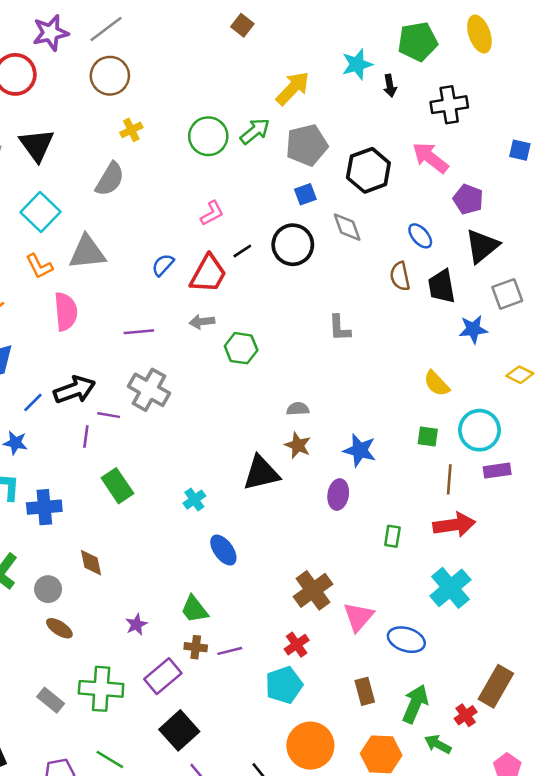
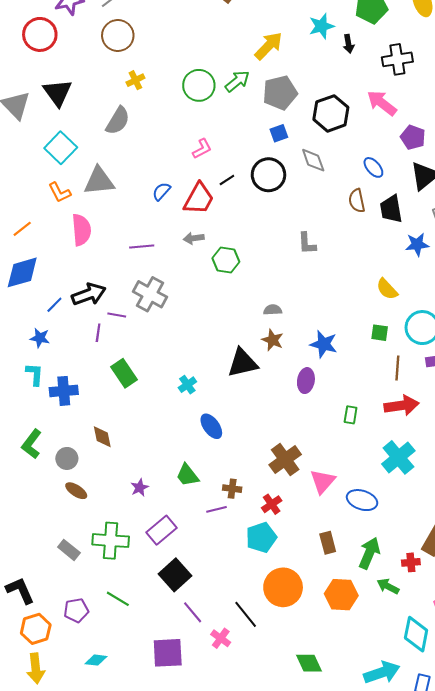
brown cross: (196, 647) -> (232, 489), moved
red cross: (466, 715) -> (411, 562), turned 30

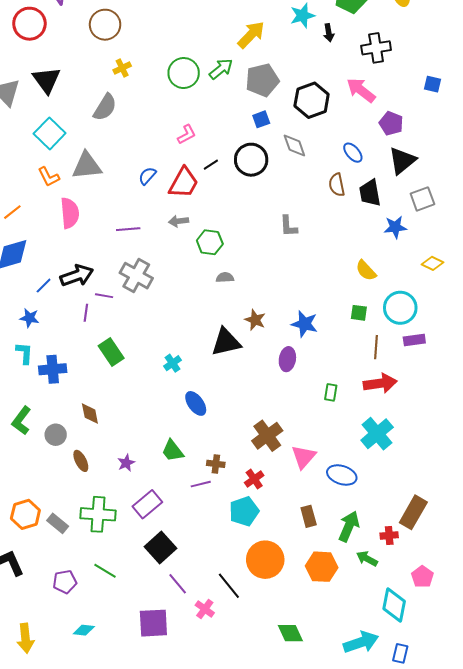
gray semicircle: (273, 310) -> (225, 278), moved
brown ellipse: (76, 491) -> (81, 461), moved, turned 30
orange hexagon: (36, 629) -> (25, 514), moved

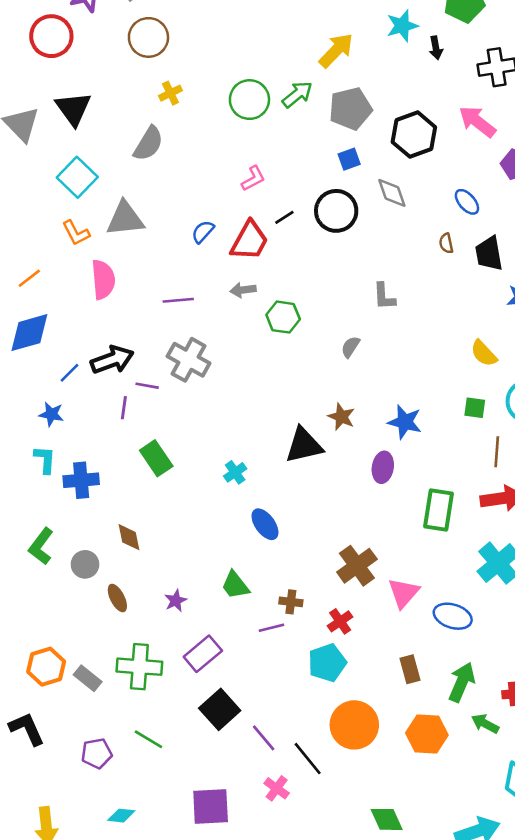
brown semicircle: (337, 185) -> (446, 243), size x0.7
gray semicircle: (225, 278) -> (350, 347), moved, turned -54
green rectangle: (331, 392) -> (438, 510), size x1.8
purple line: (178, 584) -> (264, 738), moved

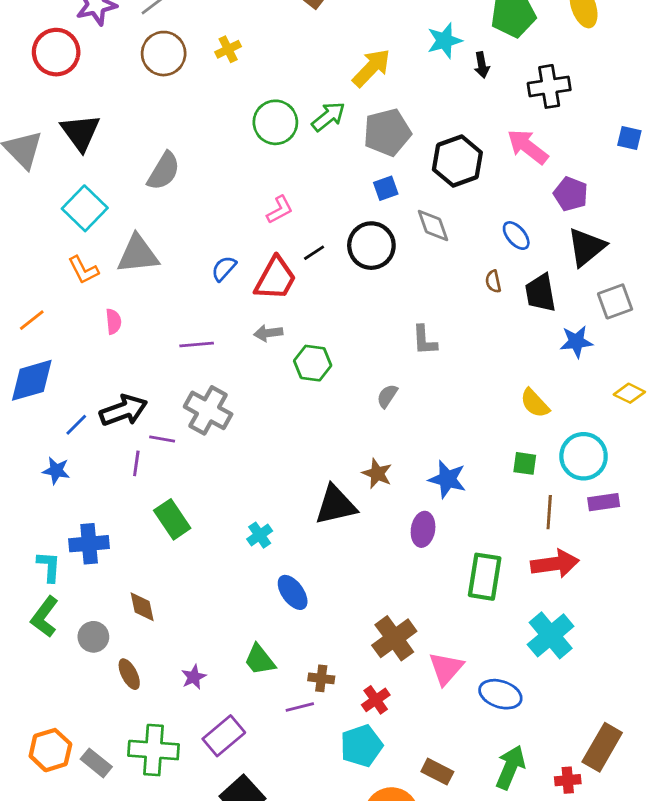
yellow cross: (170, 93) -> (228, 49), moved
pink semicircle: (103, 280) -> (113, 322), size x0.6
cyan L-shape: (45, 460) -> (49, 567), moved
brown rectangle: (410, 669) -> (437, 772), moved, turned -48

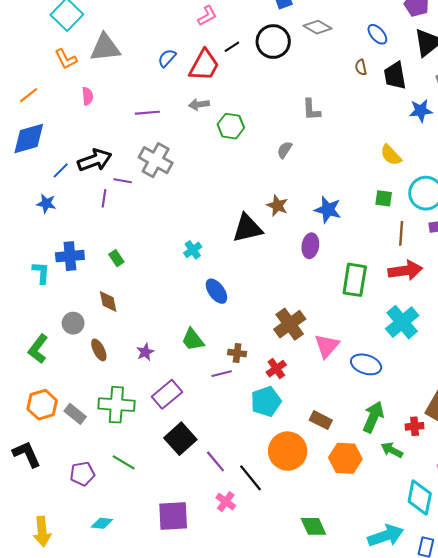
gray diamond: (433, 226) -> (318, 27), turned -40
green rectangle: (172, 519) -> (116, 258), moved, size x0.6
green L-shape: (45, 617) -> (38, 349), moved

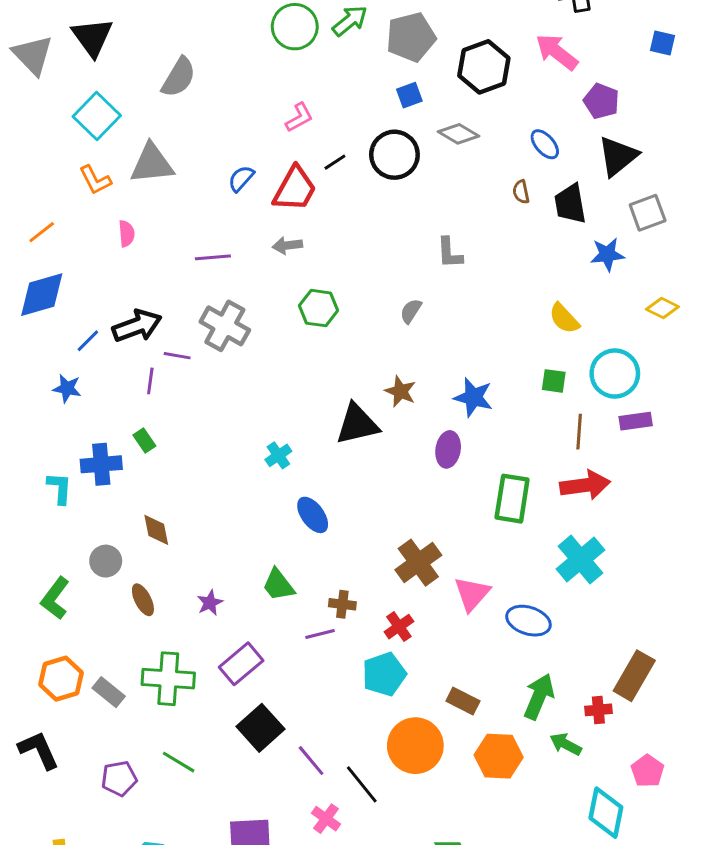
green hexagon: (231, 126) -> (319, 308), moved
green rectangle: (116, 258) -> (144, 440), moved

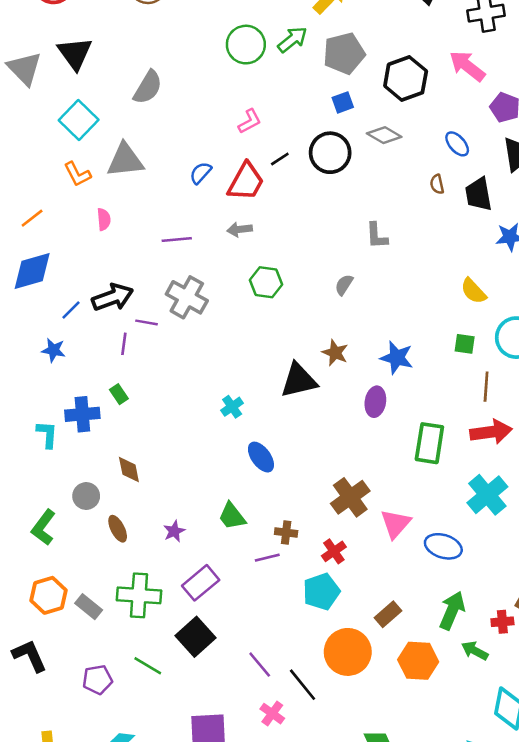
brown rectangle: (463, 701) -> (388, 614), turned -68
black square: (261, 728) -> (196, 637), moved

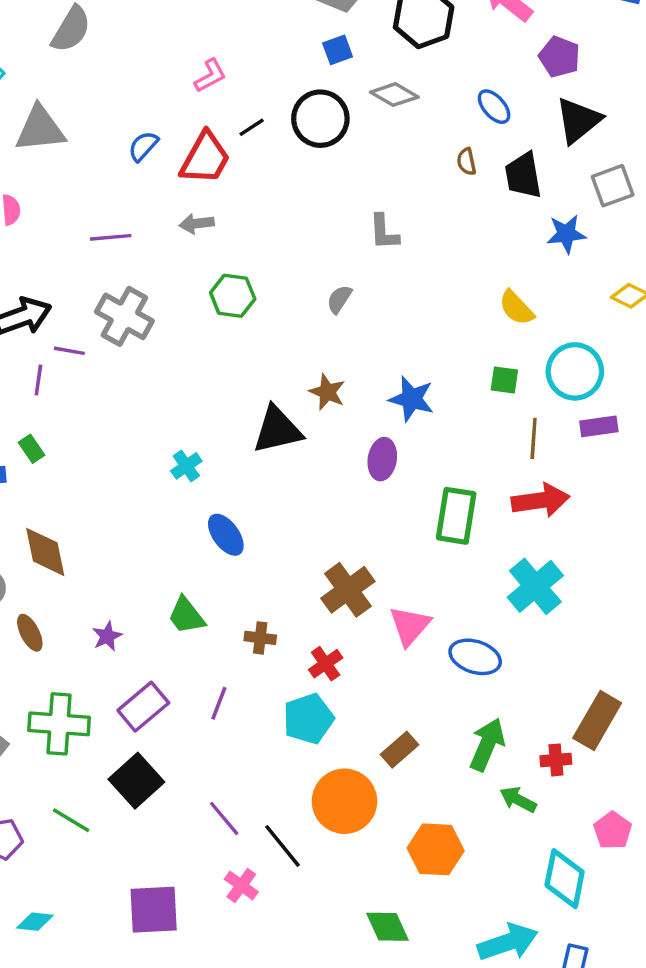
brown diamond: (129, 470) -> (45, 552), size x1.4
purple line: (267, 558) -> (219, 703), moved, turned -55
orange hexagon: (418, 661) -> (436, 849), moved

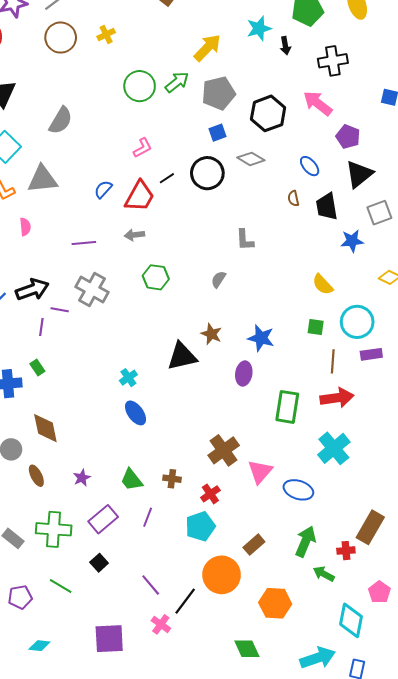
blue ellipse: (226, 535) -> (136, 413), moved
green trapezoid: (186, 616) -> (131, 480), moved
black square: (136, 781) -> (99, 563), size x0.6
black line: (283, 846) -> (185, 601), turned 76

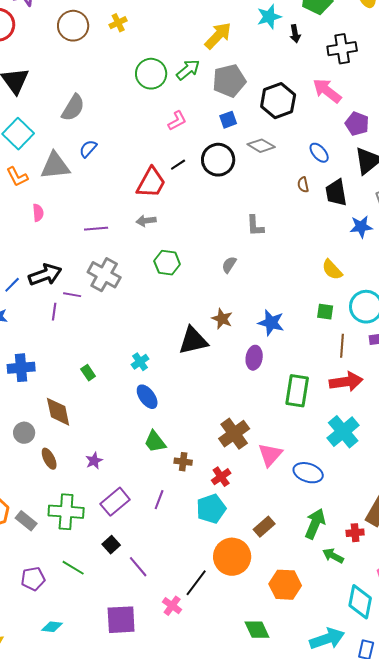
pink L-shape: (143, 148) -> (177, 121), moved
blue semicircle: (103, 189) -> (88, 149), moved
green rectangle: (37, 367) -> (88, 373), moved
green trapezoid: (131, 480) -> (155, 442), moved
purple line: (151, 585) -> (138, 567), moved

